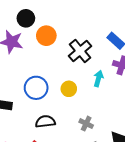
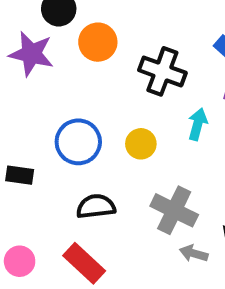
black cross: (80, 51) -> (162, 71), turned -30
gray cross: (86, 124) -> (174, 210), size x1.6

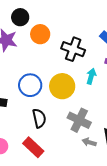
yellow circle: (141, 144) -> (62, 86), size x1.6
black semicircle: (96, 206) -> (39, 118), turned 84

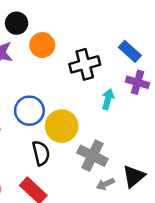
black cross: (73, 49) -> (85, 64), turned -35
yellow circle: (62, 86) -> (62, 126), moved
gray arrow: (89, 142) -> (105, 184), turned -40

